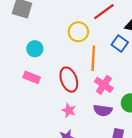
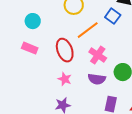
orange line: (93, 58) -> (88, 30), turned 50

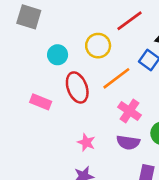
cyan circle: (33, 21) -> (58, 55), moved
red ellipse: (65, 50) -> (77, 87), moved

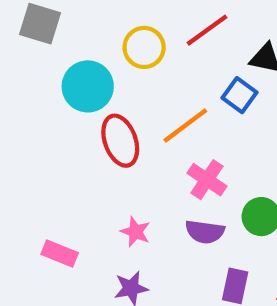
yellow circle: (98, 46) -> (144, 47), moved
cyan circle: (58, 55) -> (88, 86), size x1.5
pink rectangle: (41, 102) -> (60, 253), moved

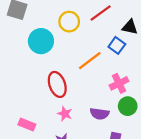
red ellipse: (120, 141) -> (57, 84), moved
pink cross: (207, 180) -> (119, 83), moved, turned 30

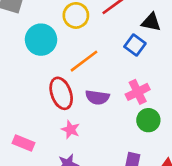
orange line: (90, 61) -> (84, 61), moved
purple semicircle: (100, 114) -> (97, 97), moved

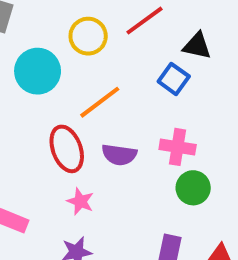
pink cross: (138, 92) -> (178, 147), turned 35

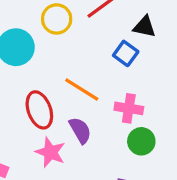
orange line: (100, 102) -> (82, 90), moved, turned 69
purple semicircle: (119, 155) -> (80, 130), moved, turned -128
pink star: (80, 201) -> (50, 152), size x1.4

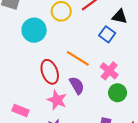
pink cross: (129, 108) -> (109, 71), turned 30

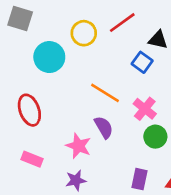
red ellipse: (50, 72) -> (29, 110), moved

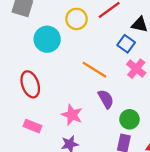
pink cross: (145, 109) -> (136, 69), moved
purple semicircle: (104, 127) -> (106, 99), moved
green circle: (155, 137) -> (129, 119), moved

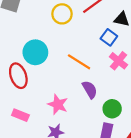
cyan circle: (47, 39) -> (35, 52), moved

